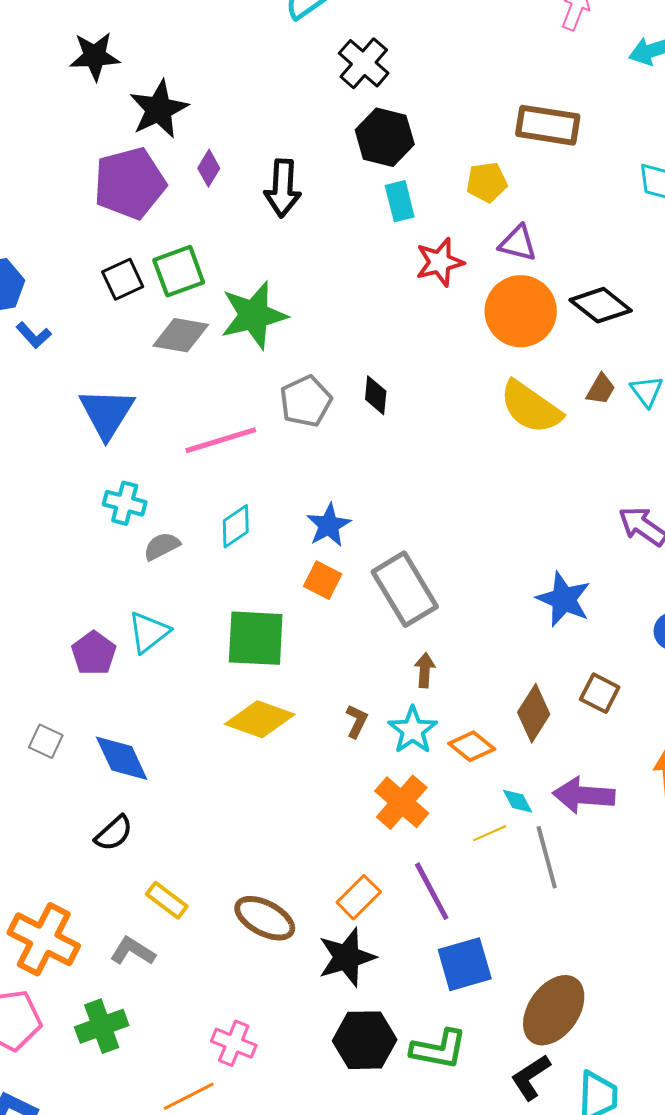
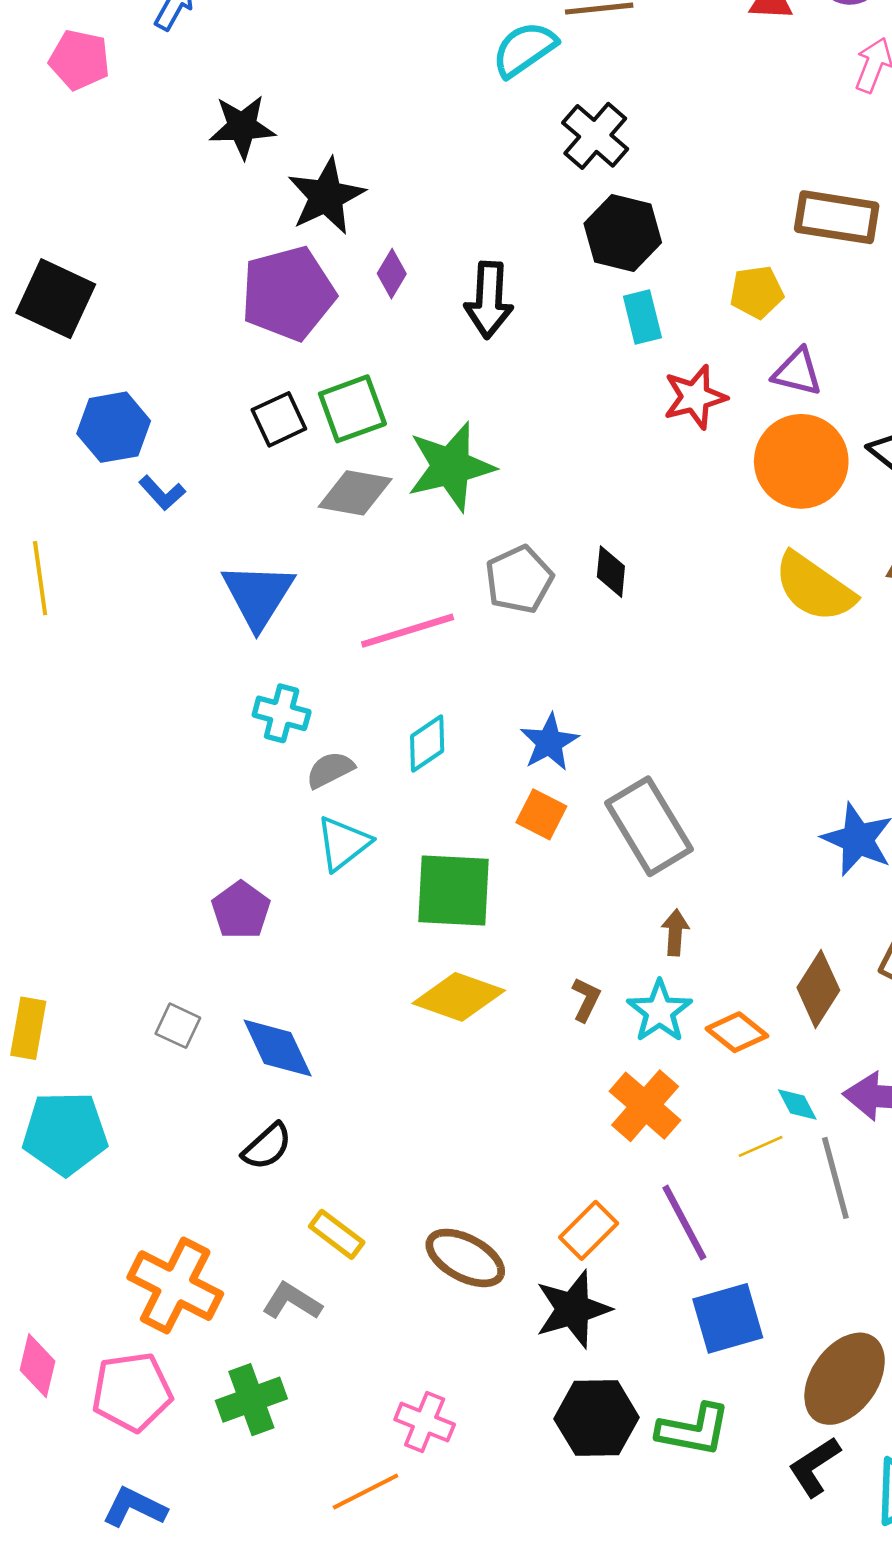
cyan triangle: (149, 632) -> (343, 843), moved

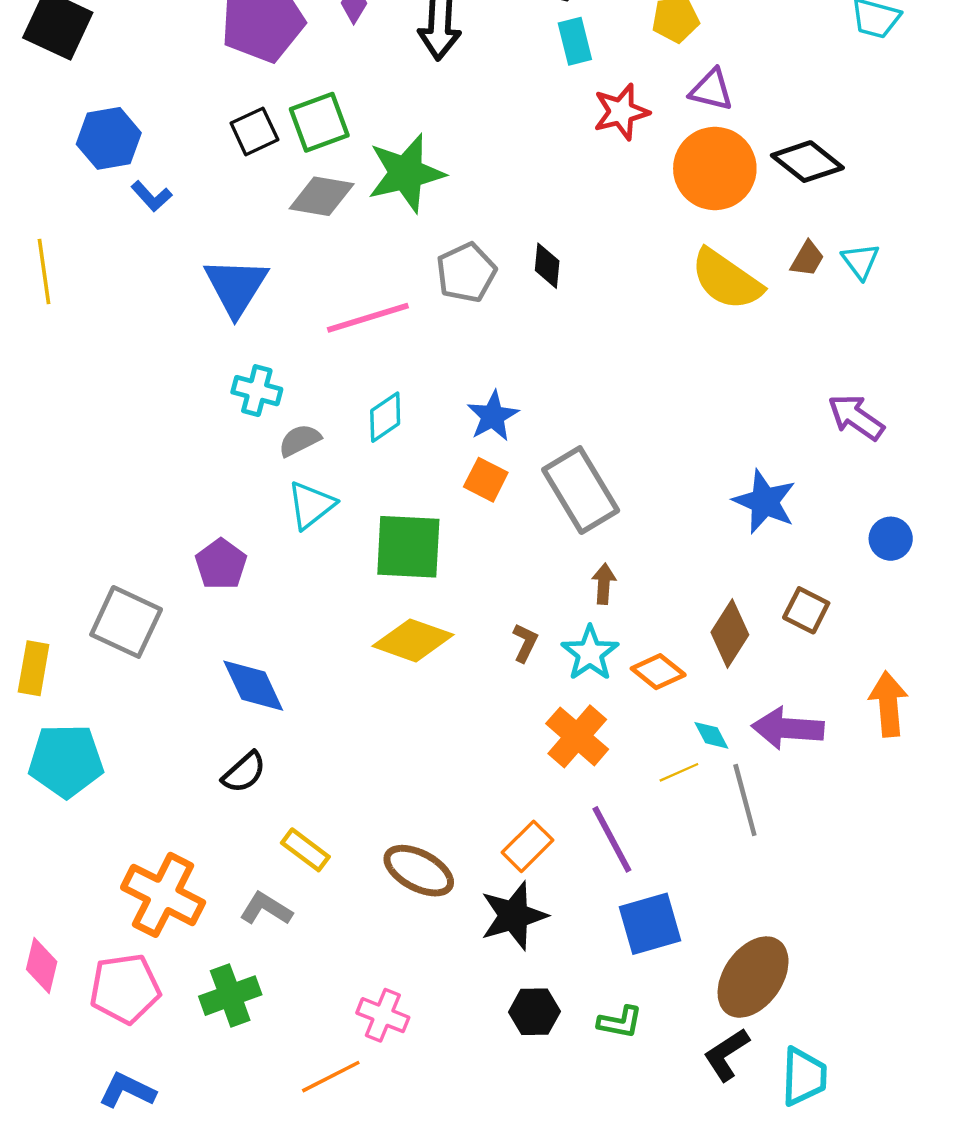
gray square: (178, 1026) -> (126, 622), moved, size x1.8
black hexagon: (597, 1418) -> (534, 1012), size x0.7
green L-shape: (694, 1430) -> (620, 1022), size x0.7

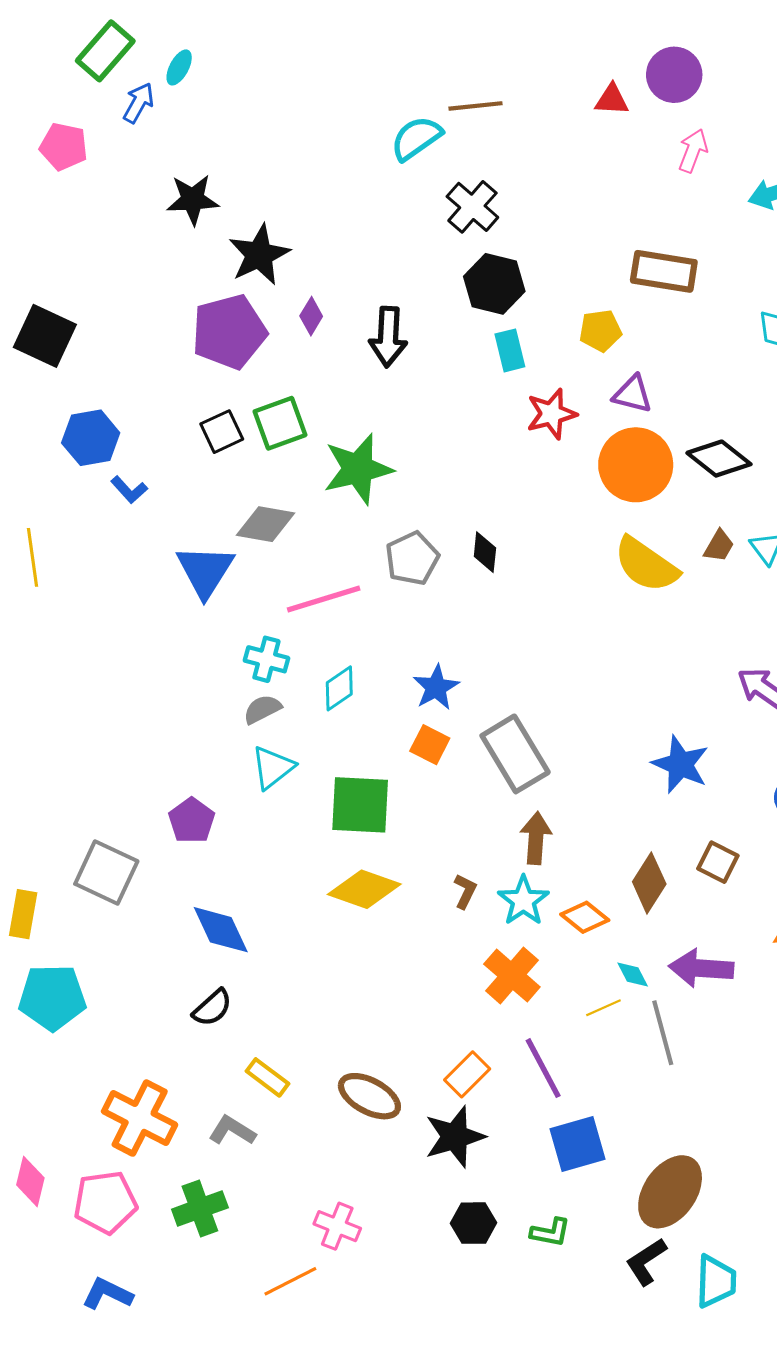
gray diamond: (322, 196) -> (265, 524), moved
cyan cross: (257, 391) -> (266, 659), moved
brown arrow: (604, 584) -> (536, 838), size x1.4

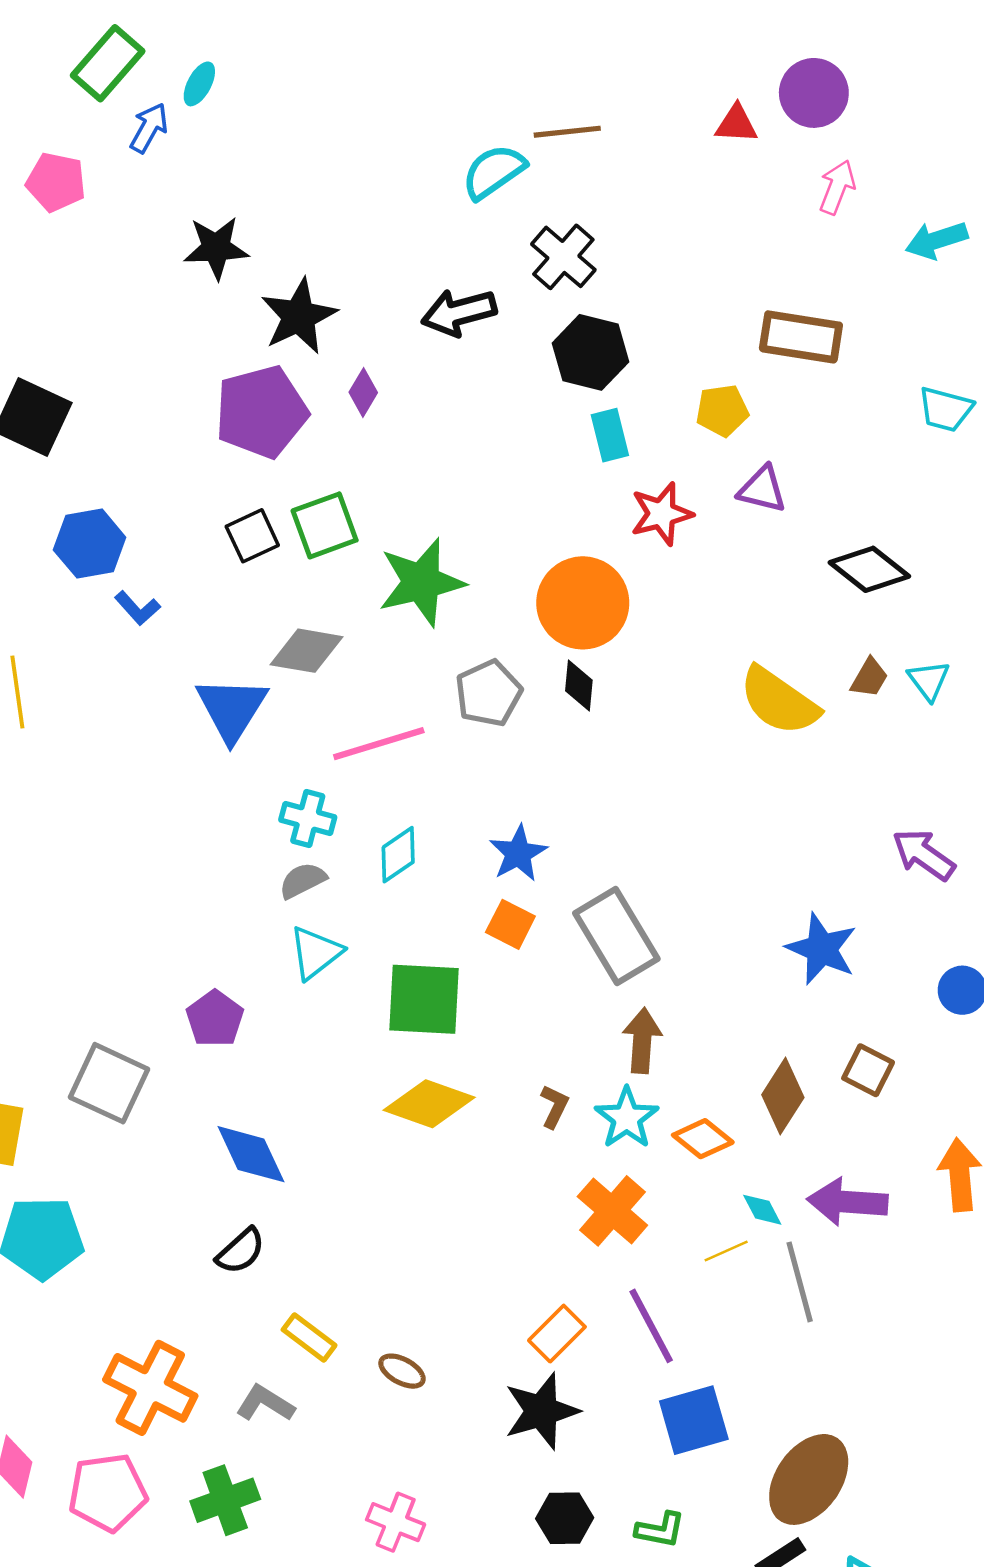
black arrow: (388, 337) -> (459, 312), moved, turned 72
orange circle: (636, 465) -> (583, 603), moved
brown ellipse: (369, 1096) -> (402, 1371), moved, size x0.6

